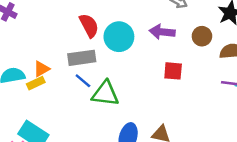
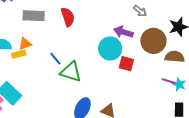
brown circle: (202, 36) -> (153, 41), size x1.6
cyan circle: (119, 37) -> (110, 48), moved
gray rectangle: (82, 58) -> (34, 16), moved

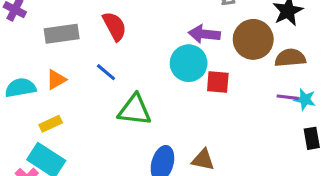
yellow rectangle: (19, 54) -> (51, 124), moved
blue line: (55, 59) -> (106, 72), moved

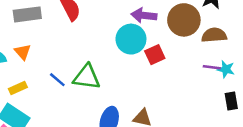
blue line: (106, 72) -> (57, 80), moved
orange triangle: (56, 80) -> (23, 52), turned -42
red square: (218, 82) -> (155, 55), turned -30

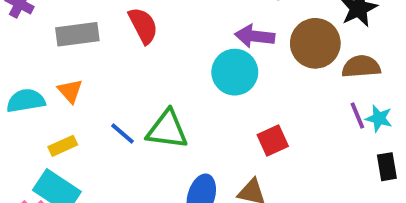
red square: (155, 55) -> (273, 141), moved
purple line: (212, 67) -> (357, 115), turned 60

